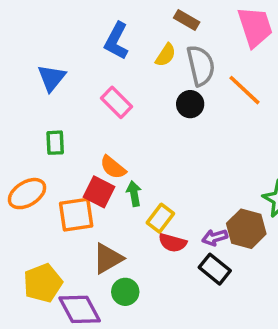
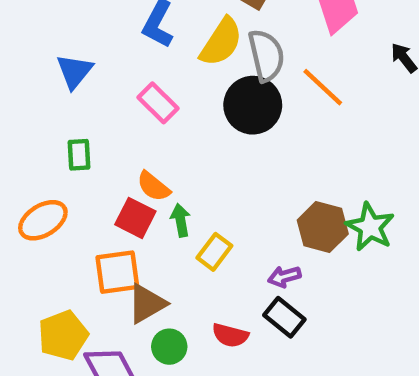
yellow semicircle: (166, 55) -> (221, 42), size x1.6
black circle: (190, 104) -> (253, 105), size x1.6
orange square: (76, 215) -> (117, 272), moved
brown hexagon: (246, 229) -> (323, 227), moved
red semicircle: (173, 243) -> (230, 335), moved

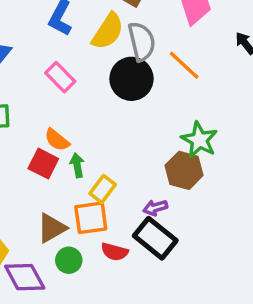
green star: (370, 227) -> (199, 140), moved
orange square: (117, 272) -> (91, 218), moved
black rectangle: (284, 317) -> (155, 238), size x1.4

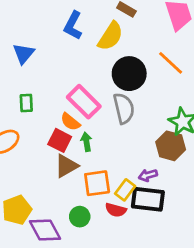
gray semicircle: (142, 41) -> (124, 108), moved
pink rectangle: (60, 77) -> (84, 102), moved, size x1.4
yellow rectangle: (103, 189) -> (125, 190), moved
brown triangle: (52, 228) -> (66, 166), moved
black rectangle: (155, 238) -> (148, 199), turned -32

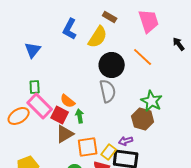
pink rectangle: (84, 102) -> (40, 106), moved

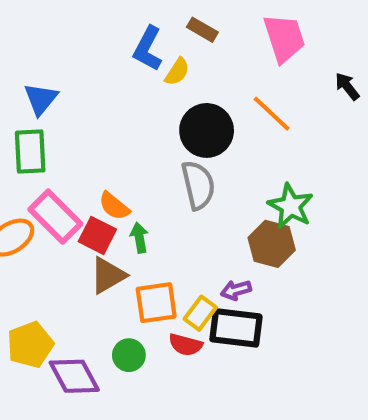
blue L-shape: (70, 29) -> (148, 49), moved
yellow semicircle: (98, 37) -> (177, 72), size x0.6
green rectangle: (35, 87) -> (30, 151), moved, size x1.5

